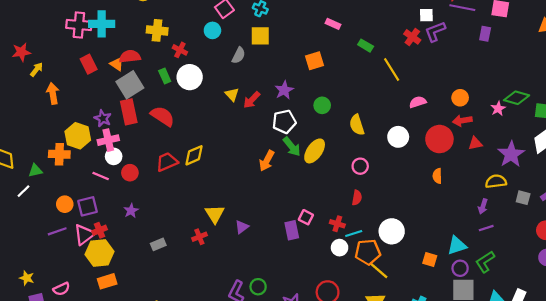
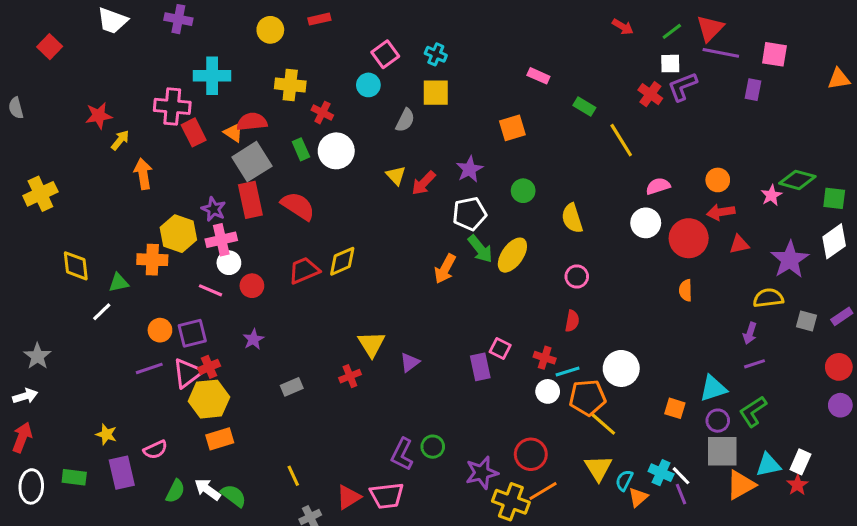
pink cross: (79, 25) -> (172, 106), moved
white circle: (398, 137) -> (646, 223), moved

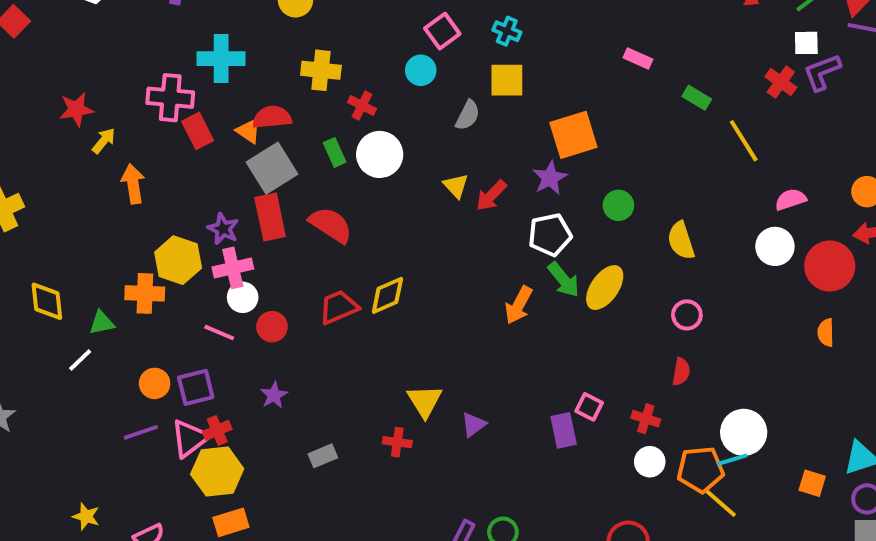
orange square: (512, 128) -> (573, 135), moved, size x1.4
cyan line: (568, 372) -> (732, 460), moved
red cross: (350, 376) -> (397, 442), turned 30

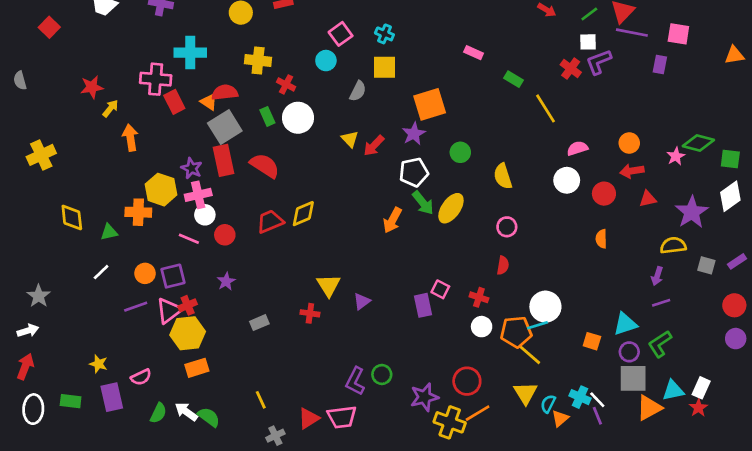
red circle: (830, 266) -> (604, 194), size x0.7
white line: (80, 360) -> (101, 272), moved

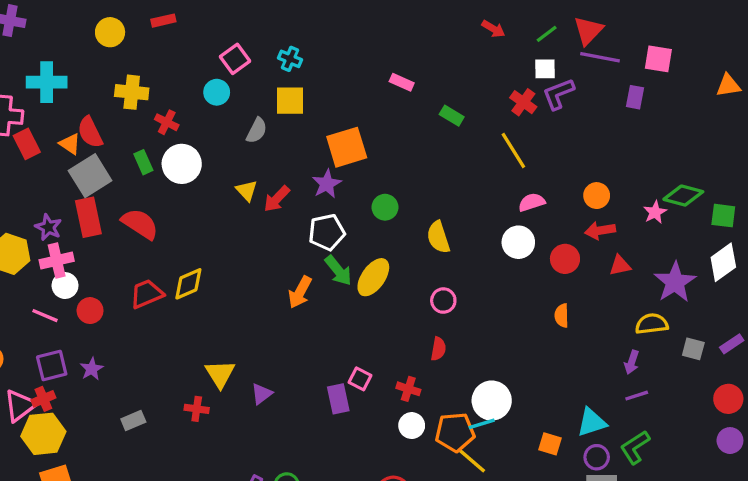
red semicircle: (225, 92) -> (90, 132), turned -110
yellow line: (545, 108) -> (513, 151), moved
purple square: (173, 276) -> (52, 366), moved

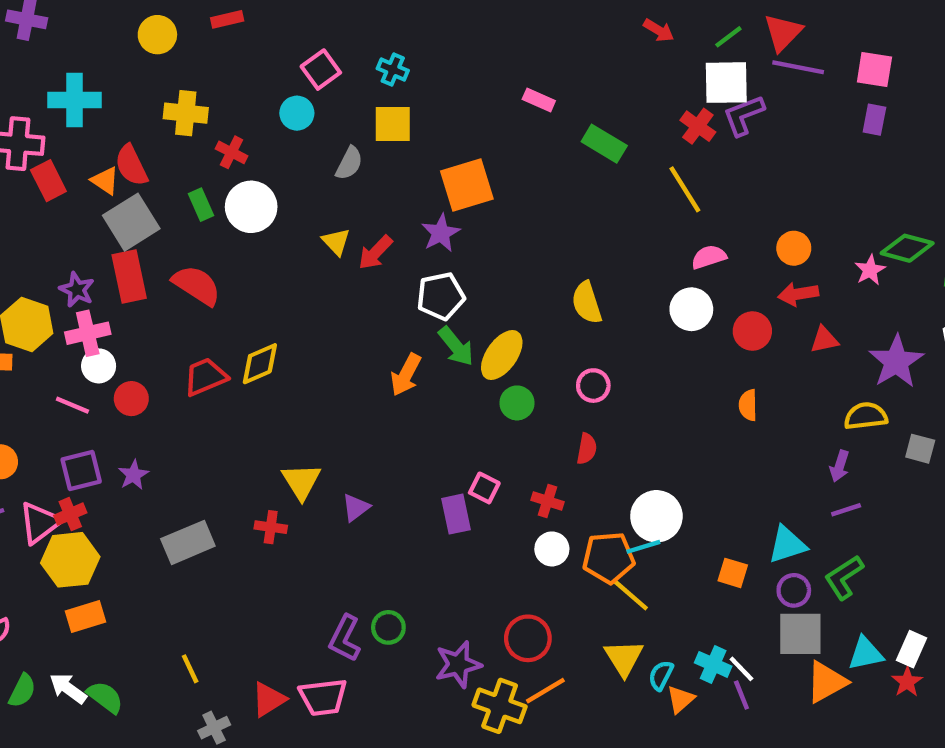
white square: (545, 69) -> (726, 83), size x1.6
purple rectangle: (635, 97) -> (874, 120), moved
green rectangle: (452, 116) -> (604, 144), size x1.4
green circle: (385, 207) -> (517, 403), moved
gray rectangle: (133, 421) -> (188, 542), size x1.6

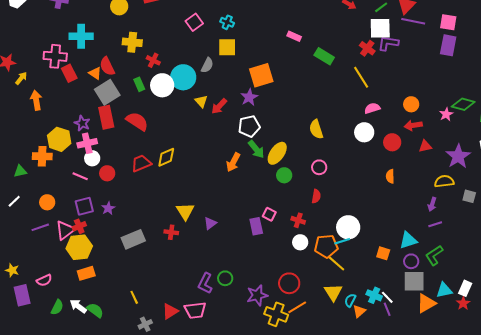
cyan circle: (297, 113) -> (183, 77), moved, size x1.6
purple L-shape: (744, 115) -> (388, 43), turned 30
purple rectangle: (874, 120) -> (448, 45), size x1.5

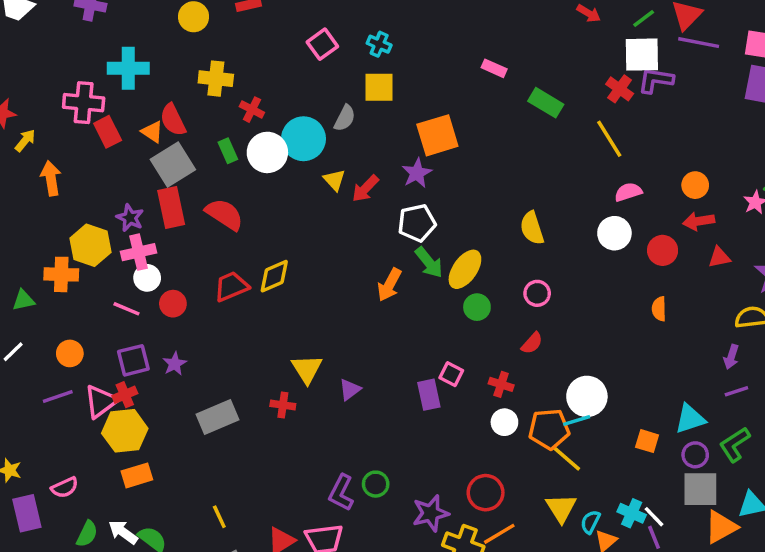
red semicircle: (316, 196) -> (532, 343), turned 32

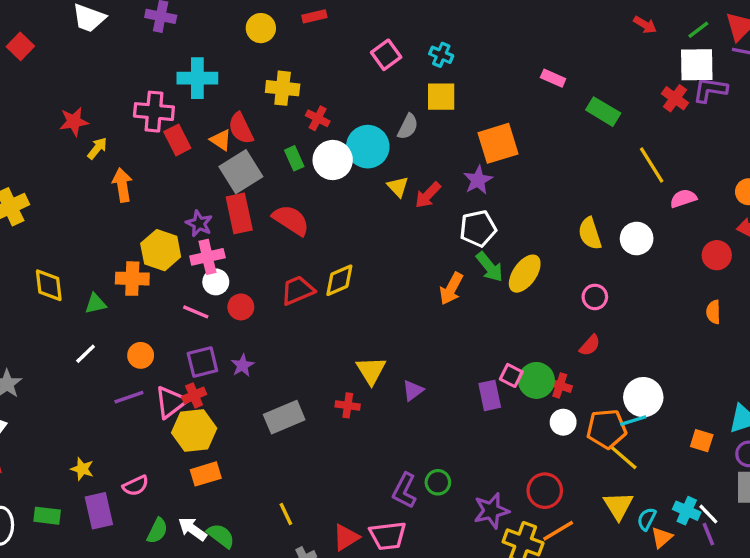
yellow line: (609, 139) -> (652, 165), moved
white circle: (614, 233) -> (637, 238), moved
green circle: (477, 307) -> (536, 380), moved, size x1.4

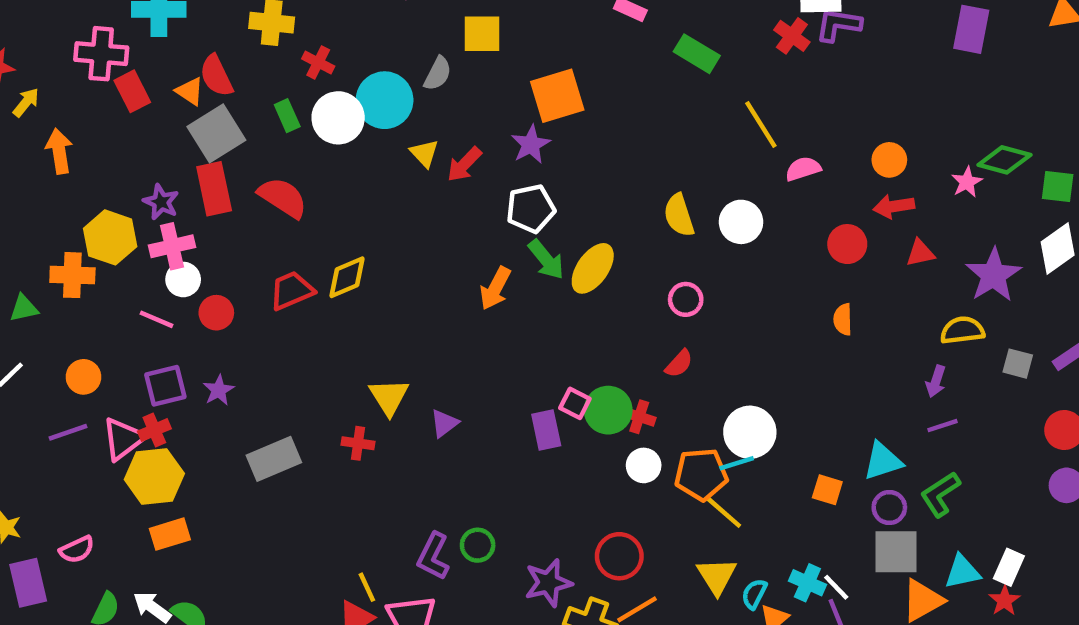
yellow line: (286, 514) -> (367, 587), moved

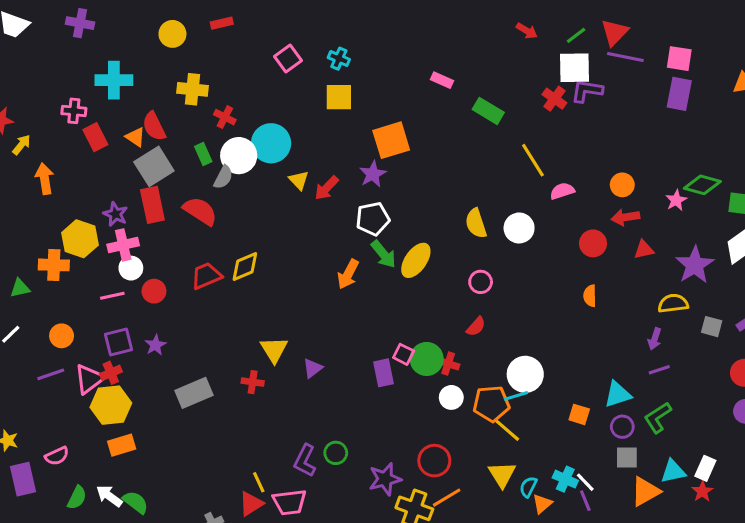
pink cross: (101, 54) -> (74, 111), size x0.7
gray semicircle: (438, 74) -> (223, 177), moved
pink line: (157, 319) -> (112, 296), turned -35
gray square: (896, 552) -> (627, 458), size x0.7

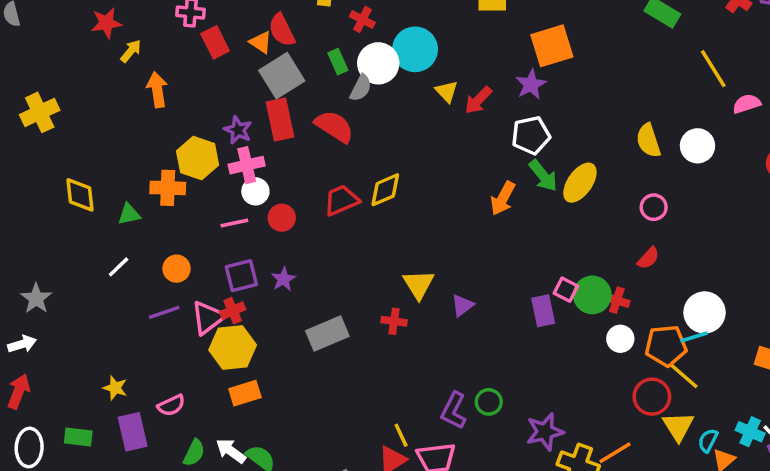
red circle: (434, 461) -> (652, 397), moved

